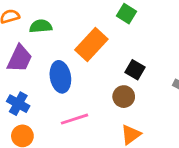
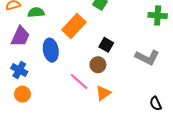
pink line: (74, 119) -> (79, 82), moved, turned 60

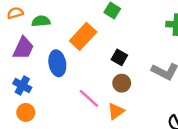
brown circle: (98, 65) -> (122, 83), moved

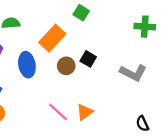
brown circle: (122, 83) -> (66, 66), moved
pink line: (89, 98) -> (58, 112), moved

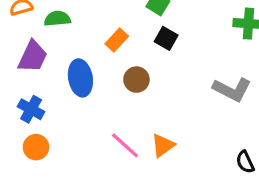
orange rectangle: (52, 38) -> (117, 40), size x0.6
black square: (88, 59) -> (166, 38), moved

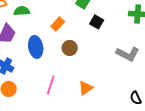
black square: (166, 38) -> (97, 22), moved
pink line: (125, 145) -> (51, 85), moved, turned 66

